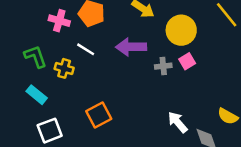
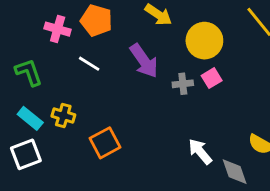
purple arrow: (131, 47) -> (144, 61), turned -124
yellow cross: (64, 68) -> (63, 115), moved
white square: (50, 131) -> (26, 154), moved

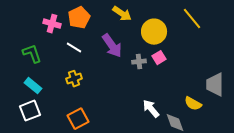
orange pentagon: (96, 20) -> (79, 18), turned 30
yellow cross: (63, 115) -> (74, 79), moved, turned -35
orange square: (105, 143) -> (78, 119), moved

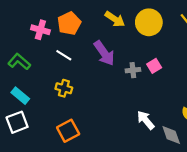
yellow circle: (154, 32) -> (149, 22), moved
green L-shape: (32, 54) -> (19, 62), turned -30
yellow cross: (74, 79) -> (64, 88), turned 35

